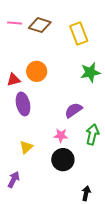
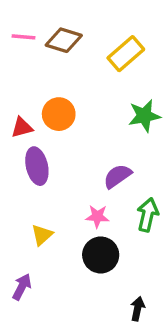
yellow rectangle: (79, 33) -> (126, 54), turned 70

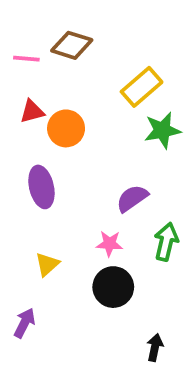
pink line: (23, 37) -> (26, 59), moved
yellow rectangle: (126, 54) -> (142, 87), moved
red triangle: (22, 127) -> (32, 111), moved

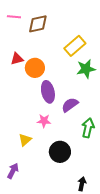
brown diamond: (72, 45) -> (38, 24), turned -30
pink line: (26, 59) -> (14, 17), moved
purple ellipse: (41, 187) -> (48, 92), moved
pink star: (109, 244) -> (44, 121), moved

